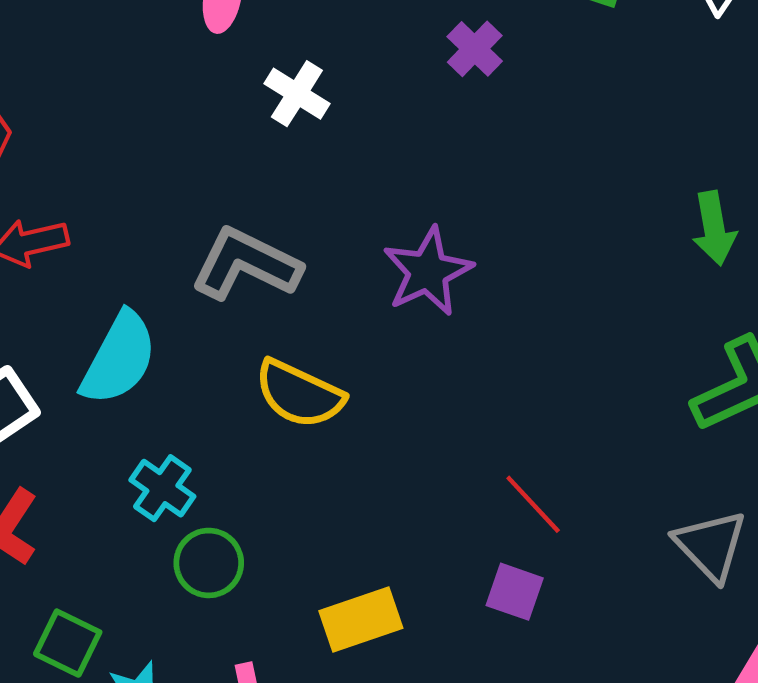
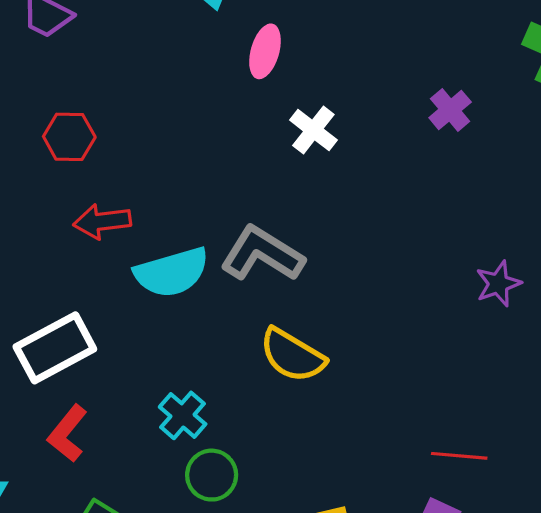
purple star: (428, 271) -> (498, 284), moved, size x0.7
cyan semicircle: (119, 358) -> (172, 272), moved, turned 40
red line: (533, 504) -> (459, 456), turned -48

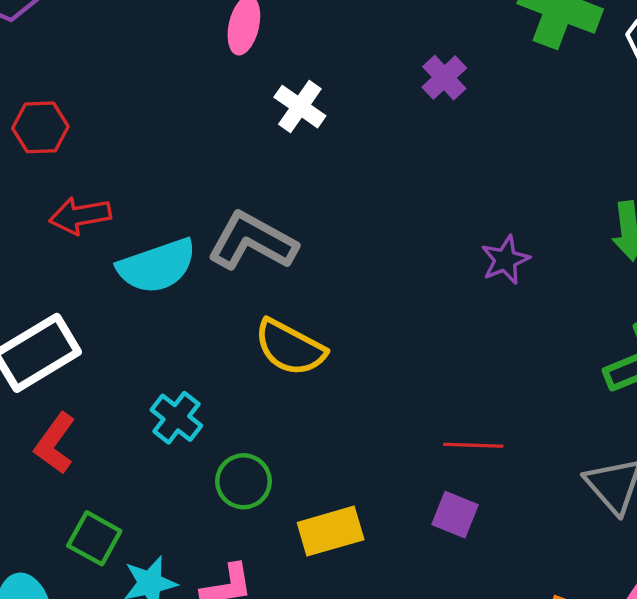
green circle: (212, 475) -> (243, 481), moved

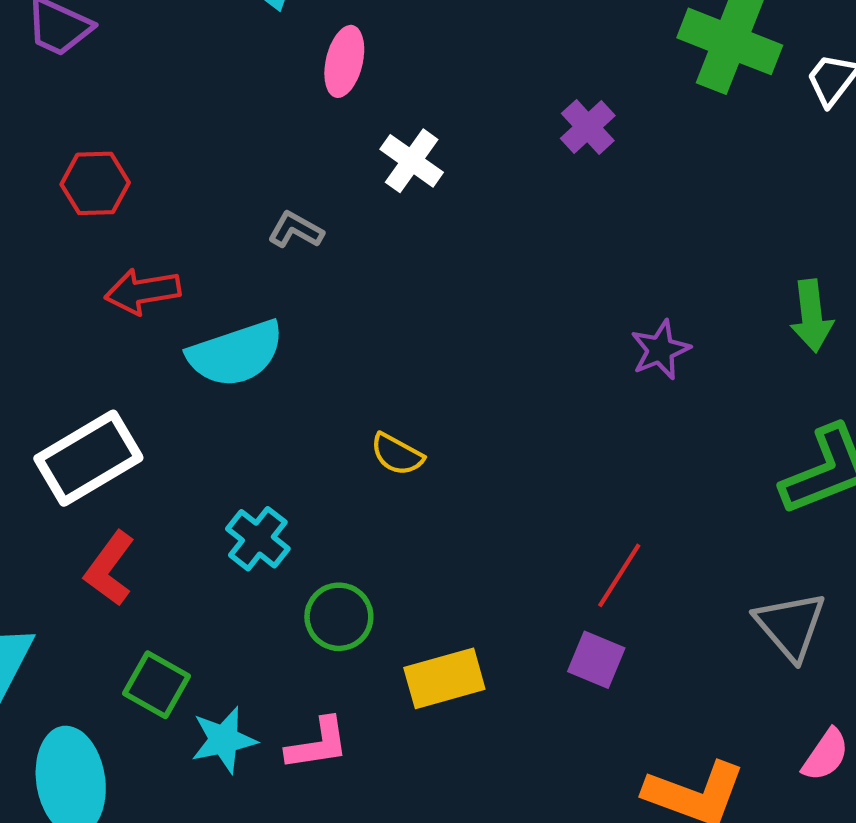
gray L-shape: (252, 241) -> (296, 230), moved, size x0.5
yellow semicircle: (290, 348) -> (397, 454), size x0.6
red line: (473, 445) -> (619, 575), turned -60

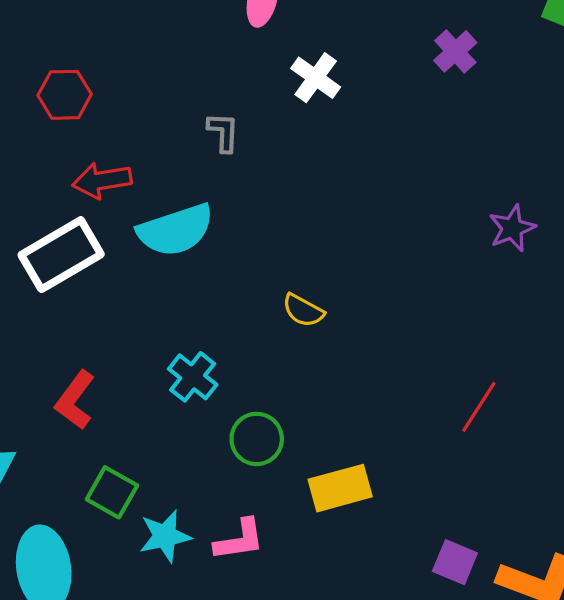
gray L-shape: (296, 230) -> (223, 132), turned 63
white rectangle: (88, 458) -> (61, 255), moved
purple square: (596, 660) -> (455, 562), moved

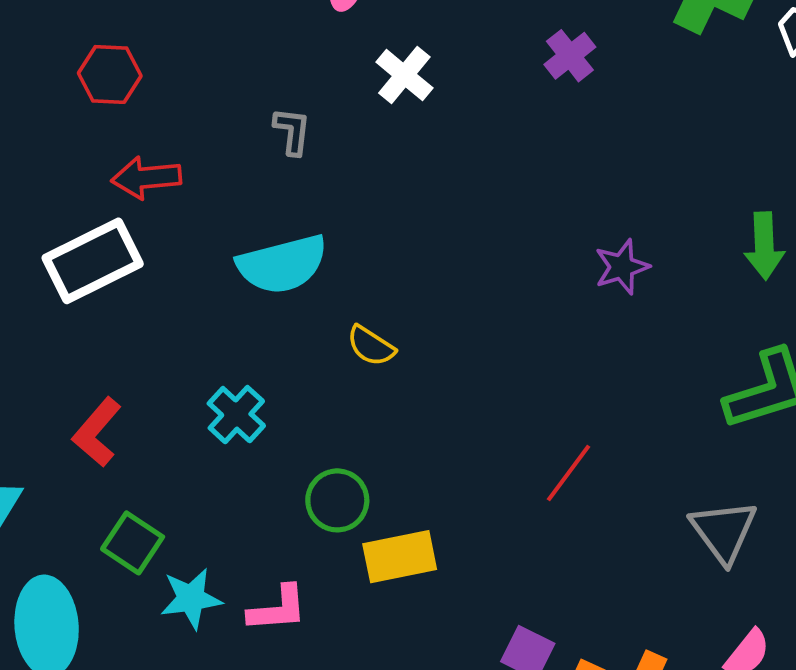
cyan semicircle: (176, 230) -> (282, 264), moved
green circle: (257, 439) -> (337, 500), moved

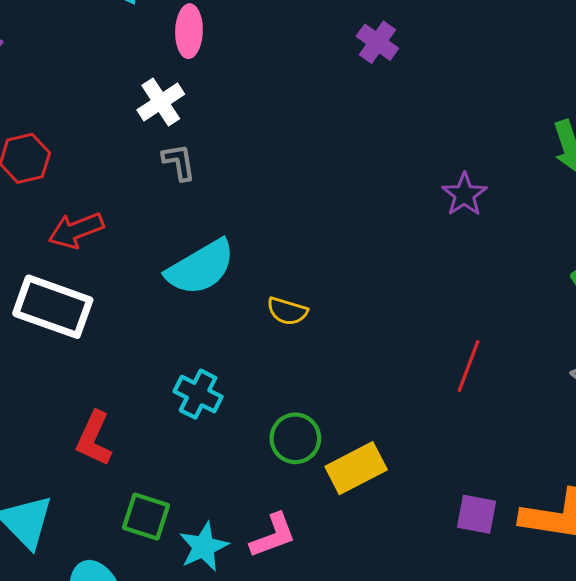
white cross: (404, 75) -> (161, 102), moved, turned 33
white rectangle: (93, 261) -> (53, 307), turned 62

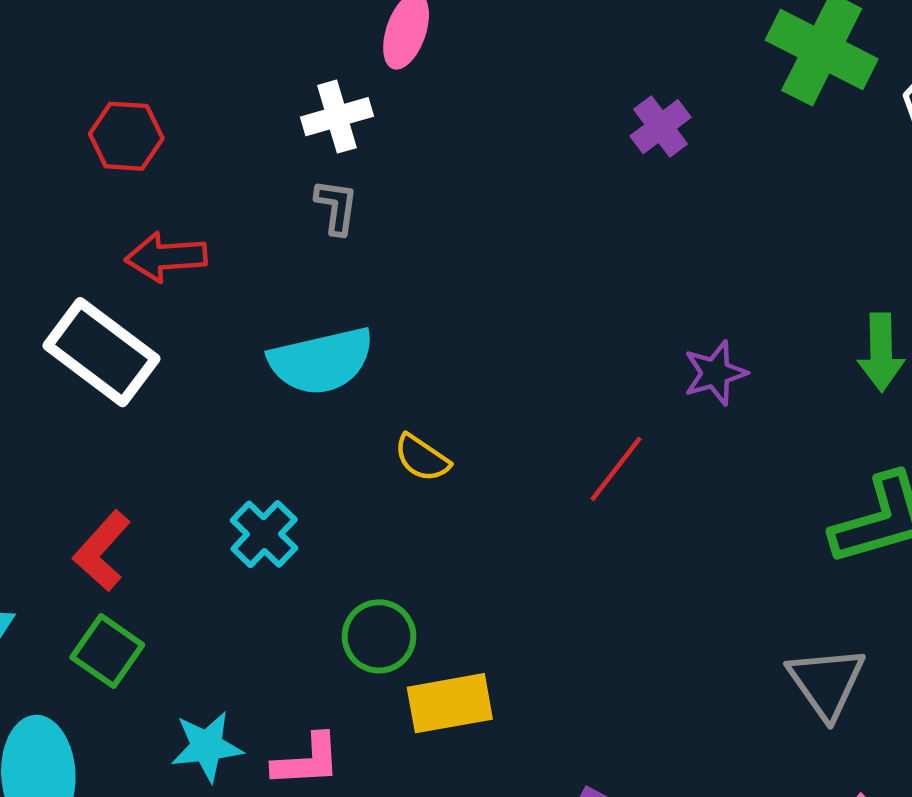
red line: (469, 366) -> (616, 469), moved
green square: (146, 516) -> (107, 651), moved

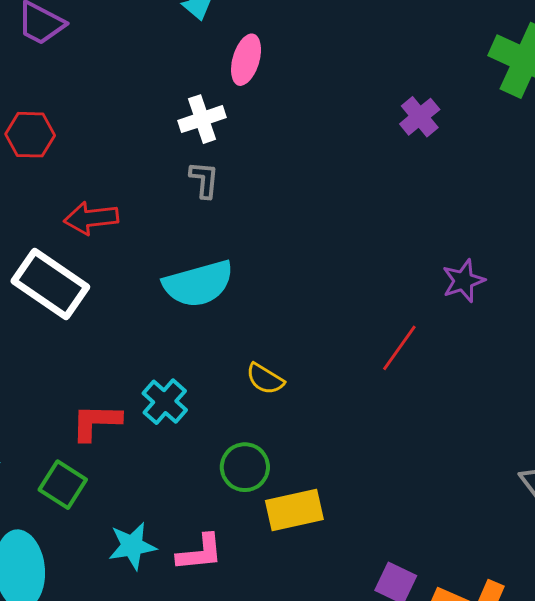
red hexagon: (126, 136) -> (30, 135), moved
yellow semicircle: (422, 458) -> (265, 379), moved
red L-shape: (102, 551) -> (96, 422), moved, turned 52

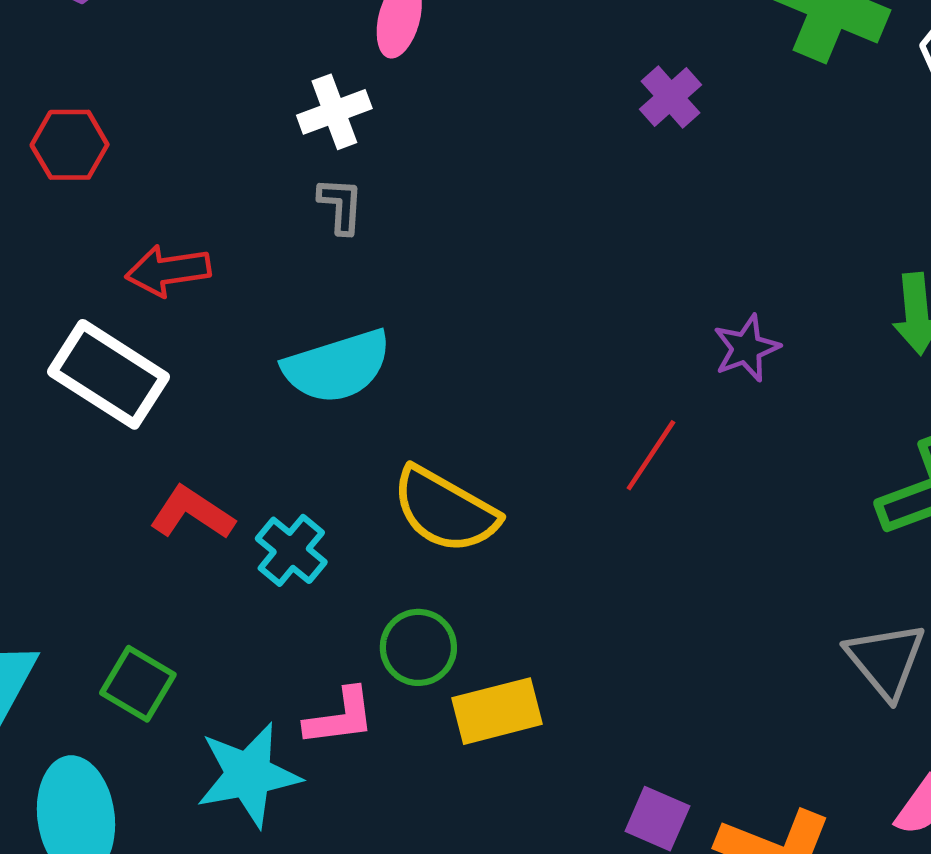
yellow semicircle: (265, 379) -> (445, 510), size x1.8
red L-shape: (96, 422) -> (192, 513), moved, turned 34
cyan star: (132, 546) -> (248, 775), size x1.4
pink L-shape: (200, 553) -> (340, 717), moved

